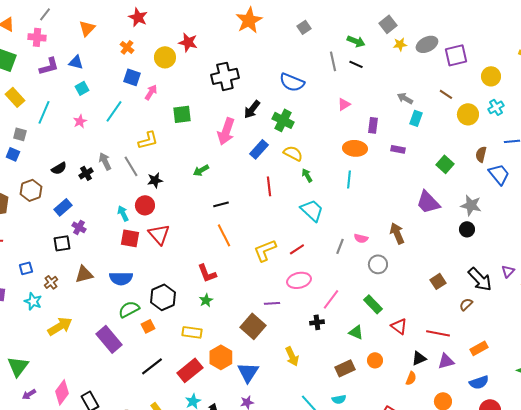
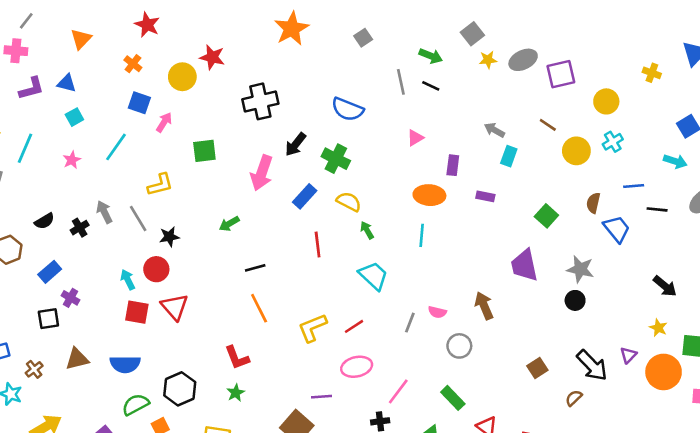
purple trapezoid: (428, 202) -> (524, 265), turned 32

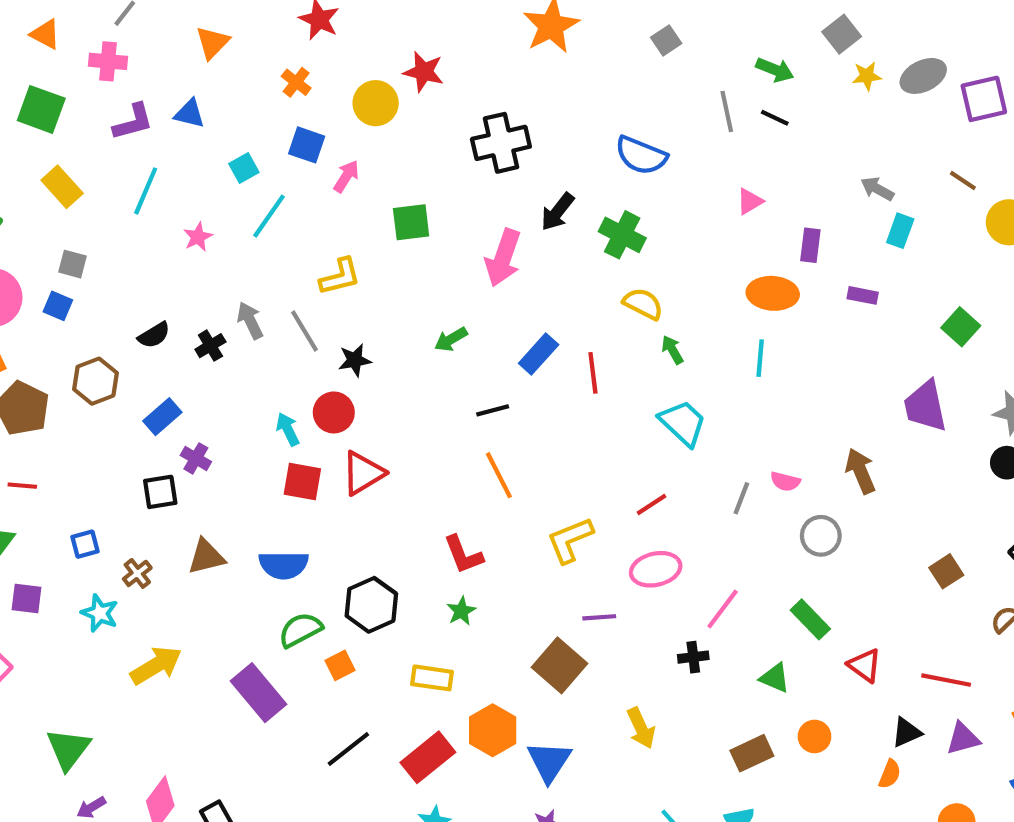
cyan square: (74, 117) -> (244, 168), moved
cyan line: (25, 148) -> (146, 191), moved
blue rectangle: (305, 196) -> (539, 354), moved
red triangle: (175, 307) -> (363, 473), turned 40
yellow L-shape: (312, 328) -> (570, 540), moved

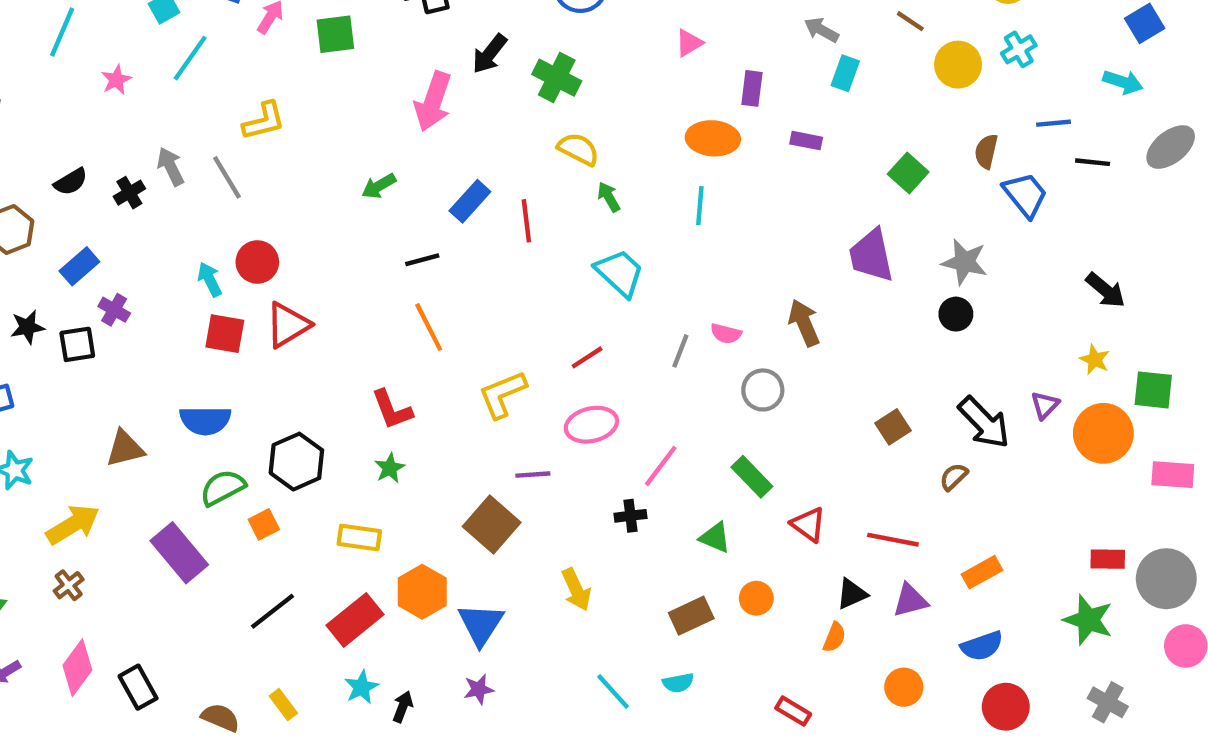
green square: (411, 222) -> (335, 34), moved
black star: (355, 360) -> (27, 327), moved
brown triangle: (206, 557) -> (125, 449), moved
brown cross: (137, 573) -> (69, 585), moved

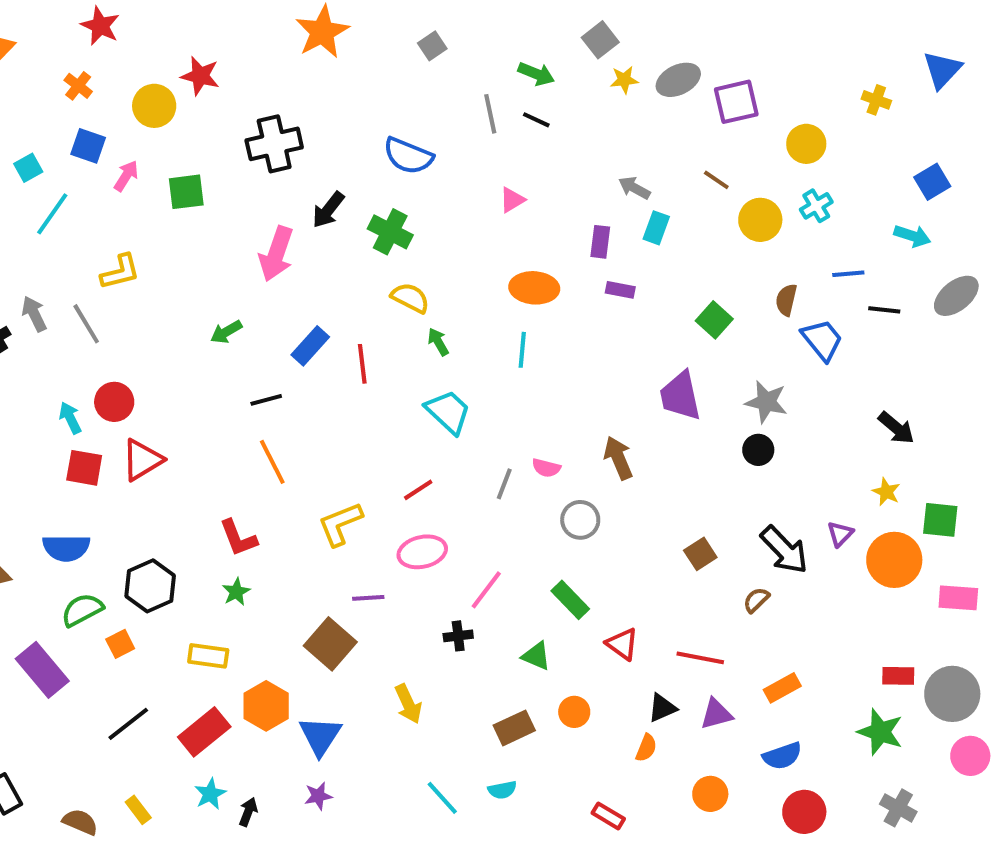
purple rectangle: (752, 88) -> (600, 242), moved

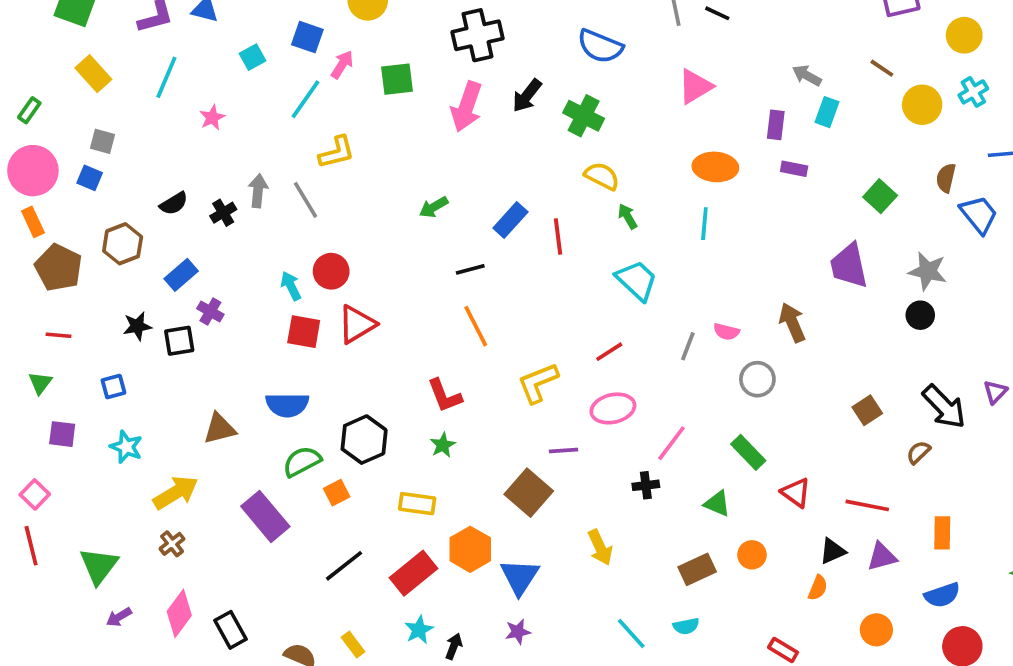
pink triangle: (512, 200) -> (695, 86), size x1.5
cyan line: (52, 214) -> (306, 99), moved
pink arrow: (276, 254) -> (467, 107), moved
gray arrow: (34, 314) -> (258, 191), turned 32
orange rectangle: (782, 688) -> (942, 533), turned -60

